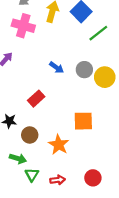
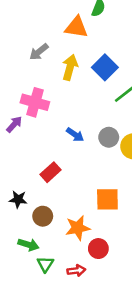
pink cross: (23, 26) -> (35, 102), moved
orange star: (59, 145) -> (78, 228), turned 30
red circle: (93, 178) -> (98, 249), moved

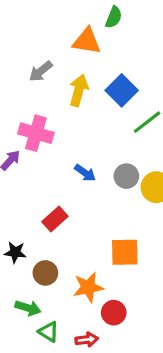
green triangle: (45, 264) -> (49, 332), turned -30

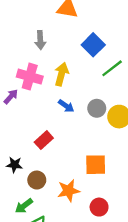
gray arrow: (41, 71) -> (40, 40), moved, turned -54
yellow arrow: (79, 90) -> (61, 74), moved
green arrow: (28, 308) -> (24, 206), turned 126
red circle: (114, 313) -> (99, 207), moved

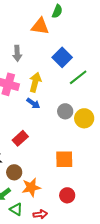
blue arrow: (66, 106) -> (33, 103), moved
orange star: (69, 191) -> (31, 187), moved

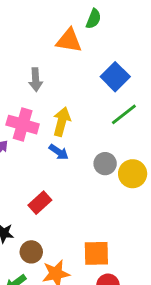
blue square: (62, 57) -> (115, 77), moved
orange square: (64, 159) -> (96, 253), moved

